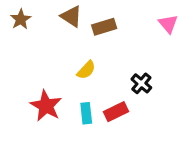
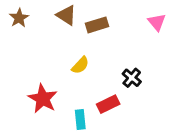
cyan rectangle: (86, 113) -> (80, 119), moved

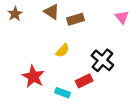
black cross: (132, 78) -> (102, 60), size x1.5
cyan rectangle: (80, 119) -> (62, 93), turned -64

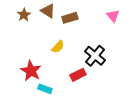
brown star: (15, 14) -> (24, 15), moved
cyan rectangle: (62, 93) -> (45, 89), moved

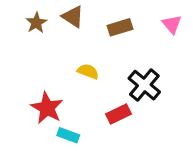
brown rectangle: (70, 18) -> (120, 27), moved
yellow semicircle: (58, 47) -> (88, 71), turned -112

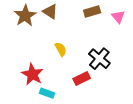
brown star: (36, 23) -> (25, 16), size x1.5
brown rectangle: (120, 27) -> (92, 12), moved
yellow semicircle: (88, 71) -> (61, 49), turned 40

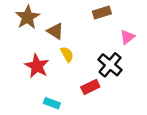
brown triangle: (50, 12) -> (55, 31), moved
pink triangle: (118, 17) -> (127, 37), moved, turned 32
red star: (32, 74) -> (37, 66), moved

